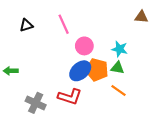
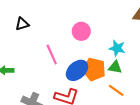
pink line: (64, 24) -> (52, 55), moved
pink circle: (84, 46) -> (81, 31), moved

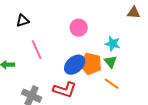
pink line: (52, 55) -> (37, 50), moved
green triangle: (115, 67) -> (111, 62), turned 40

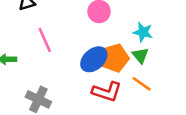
orange pentagon: (91, 64) -> (115, 58), turned -30
red L-shape: (65, 90) -> (107, 92), moved

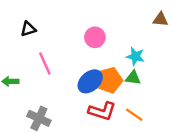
green triangle: (140, 55) -> (133, 78), turned -42
orange line: (142, 84) -> (134, 115), moved

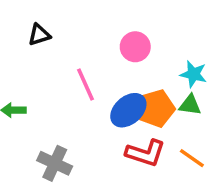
pink line: (45, 64) -> (86, 84), moved

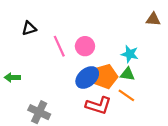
pink circle: (135, 47) -> (85, 46), moved
pink line: (86, 84) -> (59, 46), moved
orange line: (192, 158) -> (126, 95), moved

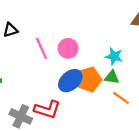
orange line: (126, 95) -> (121, 98), moved
red L-shape: (98, 105) -> (47, 109), moved

